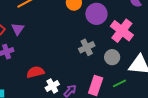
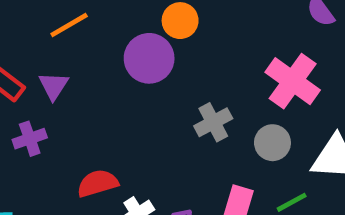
purple circle: (96, 14) -> (149, 58), moved

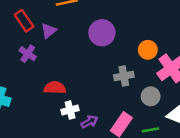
orange circle: (180, 21) -> (148, 50), moved
purple cross: (30, 139) -> (28, 54), turned 35

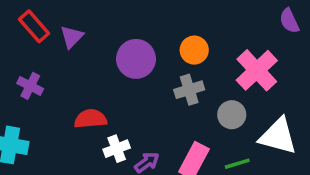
purple circle: (102, 33) -> (136, 59), moved
orange circle: (148, 50) -> (194, 50), moved
purple cross: (28, 54) -> (30, 86), moved

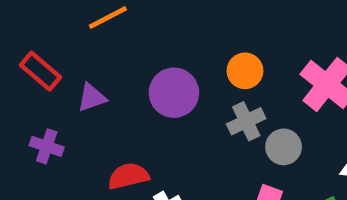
purple triangle: (72, 37) -> (92, 97), moved, turned 35
gray circle: (232, 115) -> (284, 147), moved

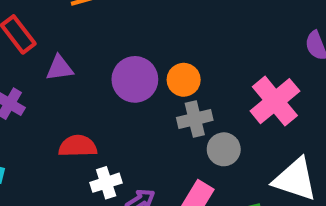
orange circle: (245, 71) -> (184, 80), moved

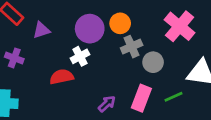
white cross: (106, 183) -> (80, 56), moved

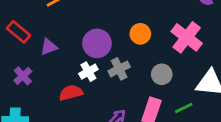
orange circle: (120, 23) -> (140, 34), moved
gray cross: (132, 47) -> (119, 69), moved
purple cross: (14, 58) -> (23, 76), turned 30

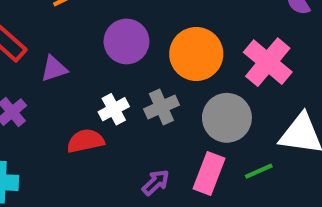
orange circle: (140, 34) -> (196, 54), size x1.6
purple circle: (97, 43) -> (126, 41), moved
gray circle: (162, 74) -> (227, 118), size x1.5

